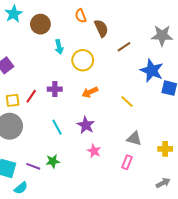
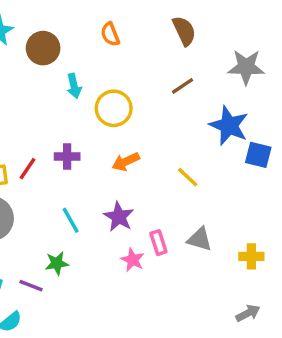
brown semicircle: (101, 28) -> (184, 31), moved
green star: (53, 161) -> (57, 263), moved
pink rectangle: (127, 162) -> (158, 243), moved, turned -40

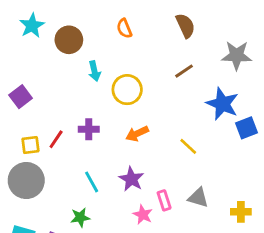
blue square: (258, 155) -> (247, 128), turned -35

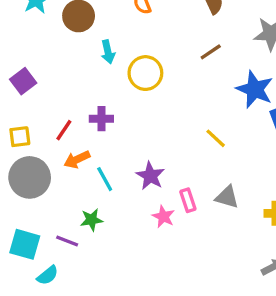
orange arrow: (137, 134) -> (77, 159), moved
yellow square: (30, 145) -> (20, 137), moved

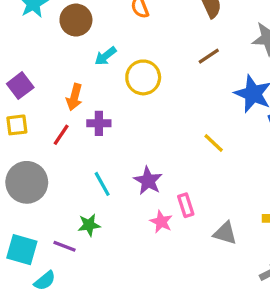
cyan arrow: (108, 52) -> (105, 56), turned 65
yellow square: (20, 137) -> (17, 125), moved
orange arrow: (77, 159) -> (74, 97), moved, turned -50
gray triangle: (227, 197) -> (225, 233), moved

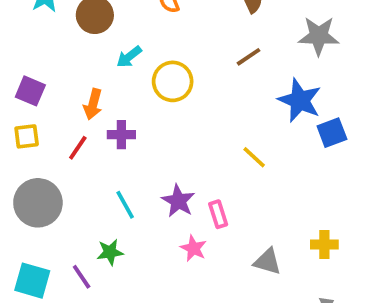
purple square: (20, 86) -> (30, 91), turned -30
pink rectangle: (186, 205) -> (218, 214), moved
purple line: (64, 246) -> (82, 277), turned 35

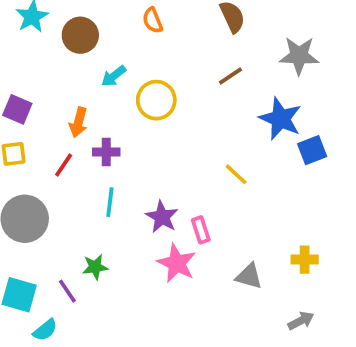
cyan line: (125, 205) -> (110, 202), moved, turned 36
pink star: (193, 248) -> (177, 263), size x1.5

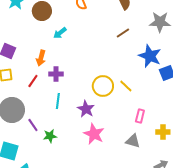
yellow circle: (156, 100) -> (103, 86), moved
pink rectangle: (201, 230) -> (140, 116), moved, turned 32
purple line: (67, 291) -> (33, 125), moved

